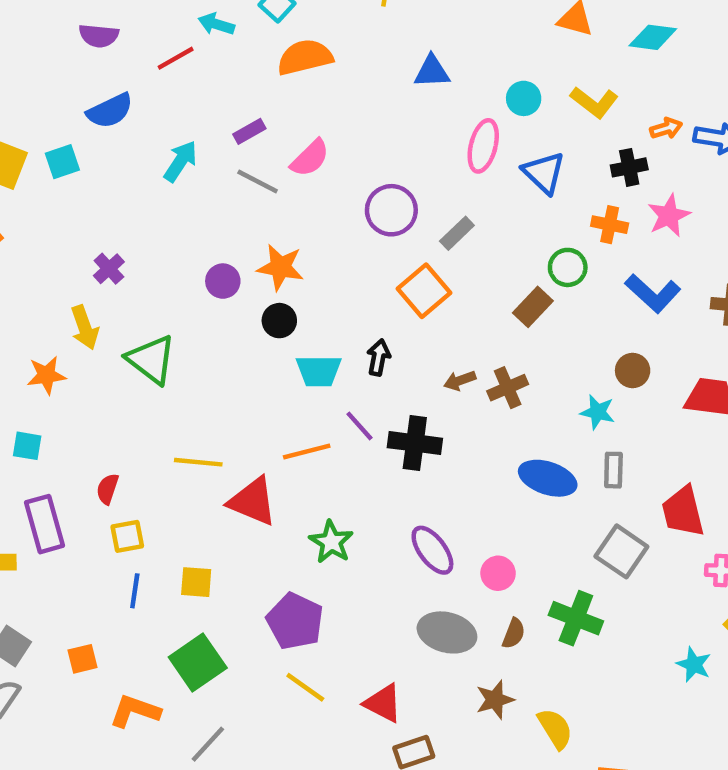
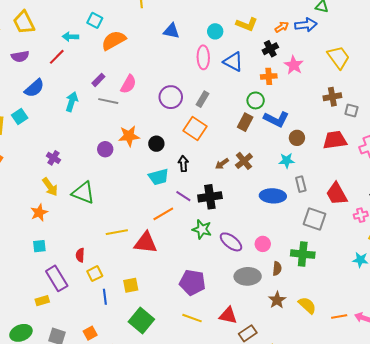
blue triangle: (432, 72) -> (171, 31), turned 30
blue L-shape: (653, 293) -> (276, 119), moved
black circle: (279, 321) -> (156, 144), moved
green star: (331, 542) -> (202, 229), moved
purple pentagon: (295, 621) -> (192, 282), moved

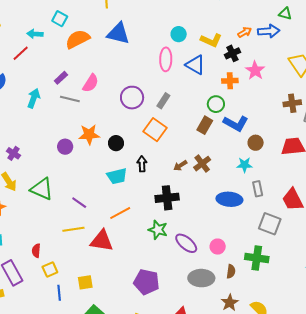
yellow L-shape: (247, 24) -> (211, 40), moved
blue triangle: (171, 31) -> (118, 33), moved, size x1.4
purple line: (183, 196) -> (79, 203), moved

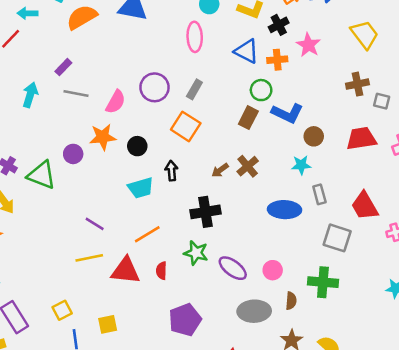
blue triangle: (195, 65) -> (247, 51), moved
pink semicircle: (91, 83) -> (116, 102), moved
green triangle: (42, 189) -> (42, 175), moved
red semicircle: (36, 251) -> (161, 271), moved
purple pentagon: (146, 282) -> (185, 320), turned -30

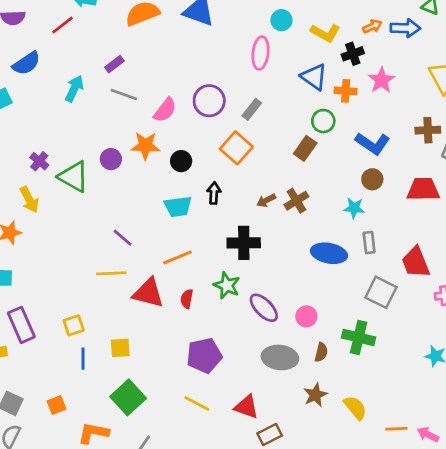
blue L-shape: (287, 113) -> (373, 143), moved

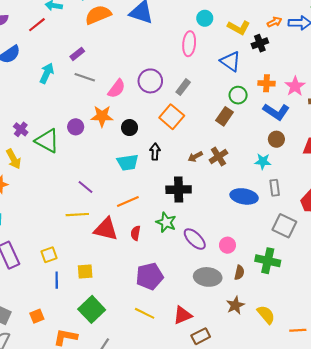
pink star: (381, 80) -> (295, 86), moved
orange cross: (346, 91) -> (266, 83), moved
red triangle: (246, 407) -> (183, 315), turned -42

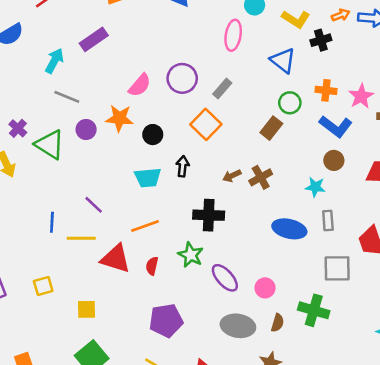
purple rectangle: (77, 54) -> (94, 39), size x1.5
gray line: (85, 77) -> (67, 97), moved
gray square: (284, 226) -> (337, 268), turned -30
blue line: (57, 280) -> (52, 222), moved

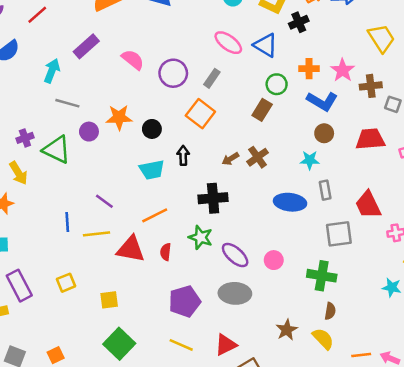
pink ellipse: (233, 35) -> (228, 43), moved, turned -56
pink semicircle: (140, 85) -> (133, 60), moved, turned -85
purple cross: (18, 128) -> (25, 138), turned 35
brown semicircle: (278, 323) -> (330, 311), moved
gray ellipse: (238, 326) -> (235, 293), moved

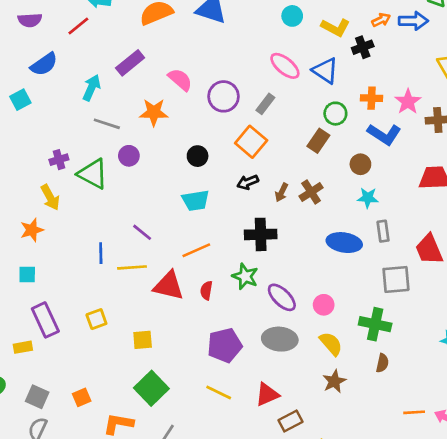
orange star: (119, 117) -> (154, 112), moved
brown circle: (324, 133) -> (360, 164), moved
black arrow: (183, 156) -> (248, 182), moved, turned -114
brown arrow: (230, 159) -> (282, 192), turned -35
yellow semicircle: (323, 339) -> (331, 344), moved

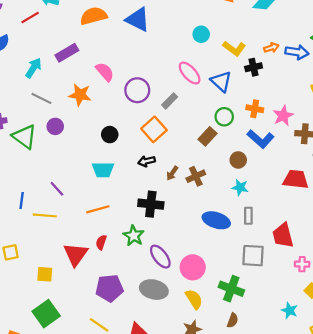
red triangle: (169, 286) -> (76, 254), moved, turned 44
pink circle: (324, 305) -> (193, 267), size x1.5

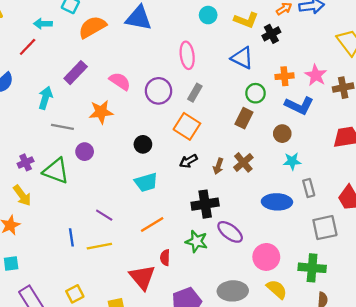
pink ellipse: (190, 73) -> (187, 55), moved, turned 50
purple ellipse: (160, 257) -> (230, 232), moved

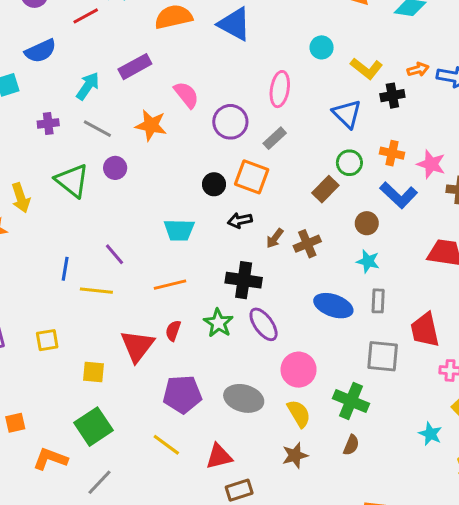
pink star: (316, 75) -> (431, 164), turned -30
orange square: (187, 126) -> (252, 177), turned -30
black circle: (143, 144) -> (214, 184), moved
purple cross: (26, 162) -> (48, 123), moved

